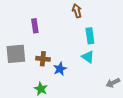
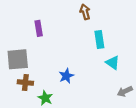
cyan triangle: (88, 57) -> (113, 63), moved
brown cross: (43, 59) -> (25, 83), moved

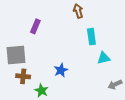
purple rectangle: (39, 28) -> (35, 26), turned 32
cyan triangle: (113, 63) -> (104, 58), turned -48

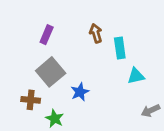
brown arrow: (78, 11) -> (96, 33), moved
gray square: (16, 55) -> (51, 72), moved, turned -35

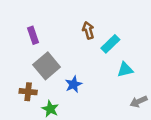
purple rectangle: (47, 35) -> (33, 35), moved, turned -42
cyan rectangle: (120, 48) -> (110, 44), turned 54

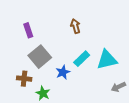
cyan rectangle: (110, 44) -> (82, 59), moved
cyan triangle: (125, 70) -> (107, 60), size x1.5

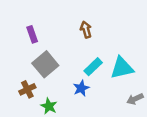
blue star: (63, 72) -> (81, 88), moved
brown cross: (24, 79) -> (27, 89), turned -32

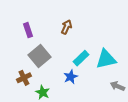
brown arrow: (86, 30) -> (67, 27), moved, turned 40
gray arrow: (135, 99) -> (117, 86), turned 48

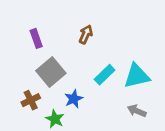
blue star: (71, 77) -> (74, 99), moved
gray arrow: (117, 86) -> (137, 111), moved

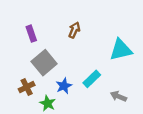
cyan rectangle: (105, 75) -> (92, 79), moved
cyan triangle: (137, 76) -> (121, 50), moved

